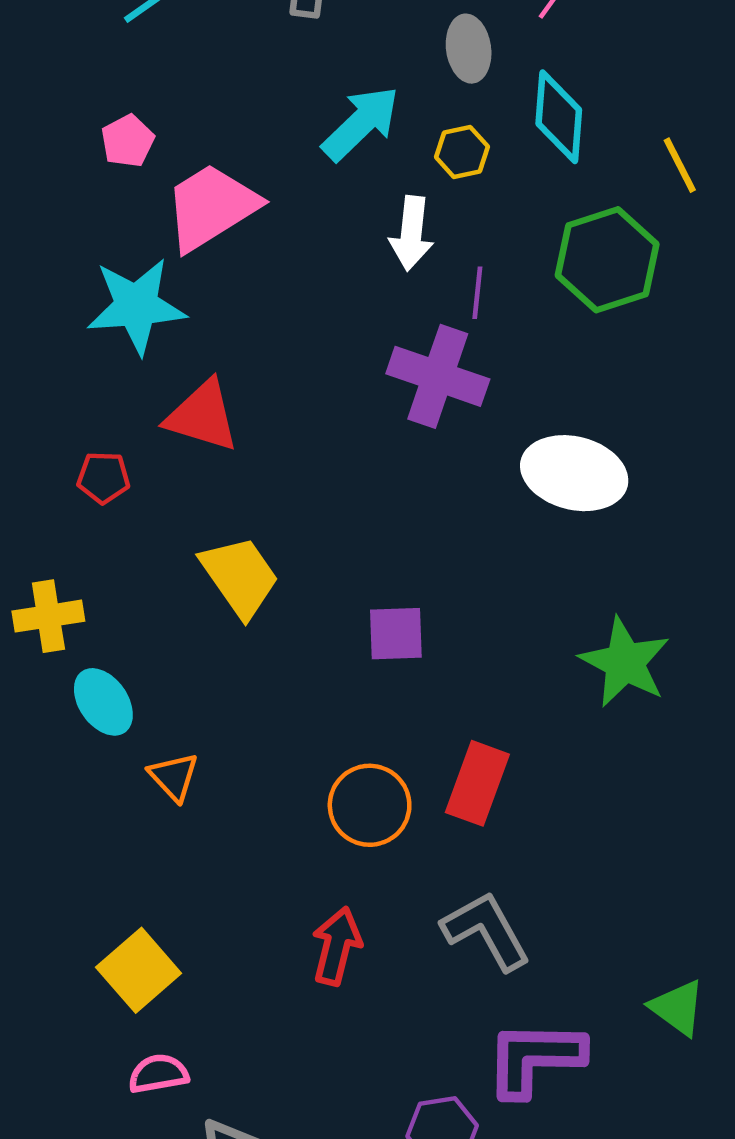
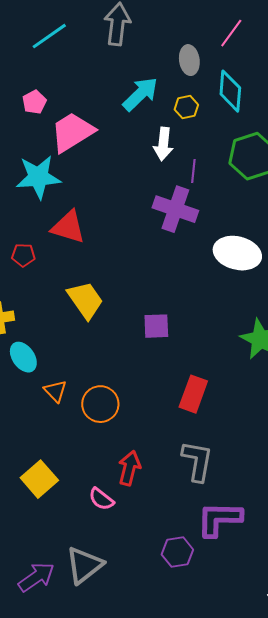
orange circle: (370, 805) -> (100, 404), moved
gray L-shape: (486, 931) -> (197, 461), turned 39
pink semicircle: (158, 1074) -> (101, 499), moved, turned -132

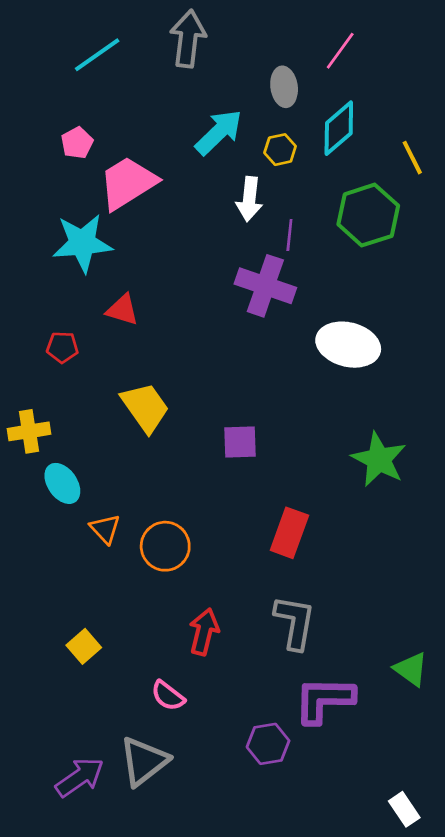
cyan diamond: (230, 91) -> (339, 128), turned 45
red triangle: (68, 227) -> (122, 310), size x0.7
yellow square: (39, 479) -> (84, 646), size x0.7
pink semicircle: (101, 499) -> (168, 696), moved

